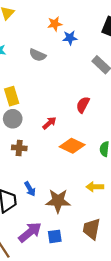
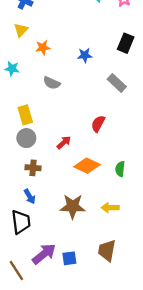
orange star: (55, 24) -> (43, 48), moved
gray semicircle: (38, 55) -> (52, 83), moved
blue arrow: (30, 189) -> (30, 197), moved
brown star: (58, 201) -> (73, 206), moved

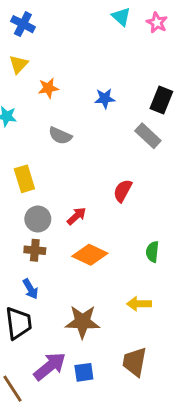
black rectangle: (126, 43) -> (161, 100), moved
gray circle: (26, 138) -> (38, 219), moved
orange diamond: (87, 166) -> (90, 255), moved
brown star: (73, 206) -> (82, 322), moved

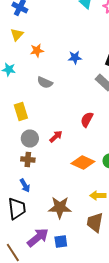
orange diamond: (90, 255) -> (83, 162), moved
brown trapezoid: (135, 362) -> (95, 222), moved

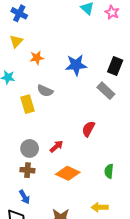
blue star: (75, 58) -> (76, 65), size x1.5
yellow rectangle: (21, 112) -> (27, 104), moved
orange diamond: (83, 162) -> (68, 173), moved

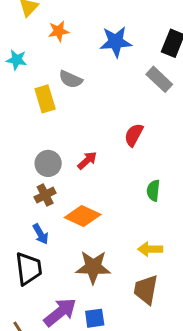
brown cross: (27, 170) -> (45, 195), turned -32
green semicircle: (109, 171) -> (153, 190), moved
orange diamond: (68, 173) -> (83, 216), moved

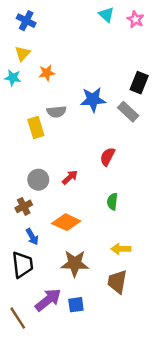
blue star: (116, 42) -> (93, 100), moved
cyan star: (17, 60) -> (13, 78), moved
gray semicircle: (71, 79) -> (57, 112), turned -30
green semicircle: (153, 190) -> (112, 202), moved
brown cross: (45, 195) -> (24, 206), moved

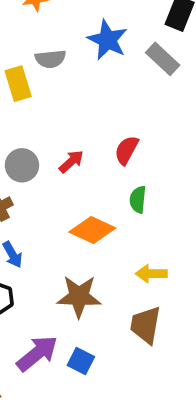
blue star: (93, 100) -> (107, 40), turned 30
red semicircle: (108, 157) -> (126, 150), moved
orange diamond: (66, 222) -> (92, 230), moved
blue square: (76, 305) -> (81, 361), turned 35

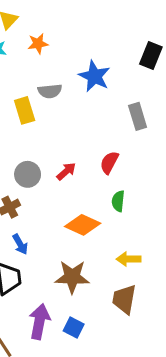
gray rectangle: (163, 59) -> (138, 116), moved, turned 30
purple arrow: (37, 353) -> (39, 321), turned -40

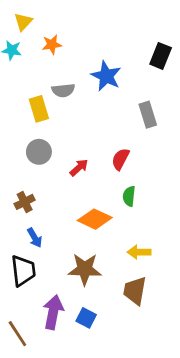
gray circle: (28, 174) -> (39, 152), moved

